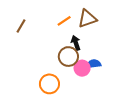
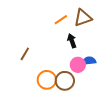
brown line: (21, 26) -> (25, 54), moved
brown circle: (68, 57) -> (65, 81), moved

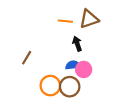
orange line: (61, 20) -> (65, 21), turned 40
blue semicircle: (89, 61) -> (73, 65), moved

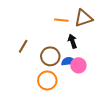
brown line: (27, 58) -> (23, 46), moved
brown circle: (70, 87) -> (50, 56), moved

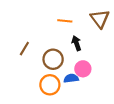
brown triangle: (84, 18) -> (100, 19), moved, turned -48
blue semicircle: (68, 61) -> (71, 78), moved

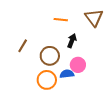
black arrow: (76, 43) -> (72, 41), turned 40

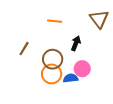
orange line: (61, 20) -> (55, 21), moved
orange circle: (47, 80) -> (52, 74), moved

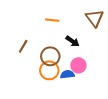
black arrow: (76, 43) -> (72, 41), turned 104

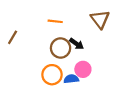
brown line: (23, 46) -> (13, 37), moved
brown circle: (50, 56) -> (61, 48), moved

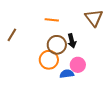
black arrow: (77, 44) -> (72, 41), turned 40
orange circle: (52, 75) -> (49, 60), moved

